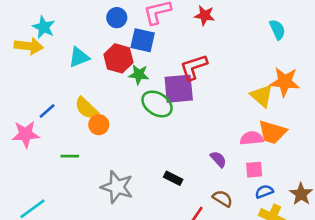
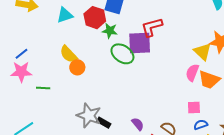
blue line: (47, 111) -> (21, 54), moved
pink semicircle: (252, 138) -> (192, 73), moved, turned -66
green line: (70, 156) -> (43, 88), moved
purple semicircle: (218, 159) -> (138, 124), moved
black rectangle: (173, 178) -> (104, 123), moved

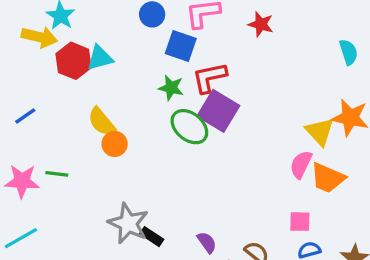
red hexagon: (95, 18) -> (73, 61), moved
red L-shape: (152, 27) -> (209, 78), moved
purple square: (140, 43) -> (218, 111), turned 30
pink star: (21, 72) -> (22, 181), moved

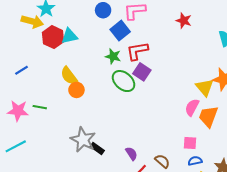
red star: (261, 24) -> (184, 21), moved
blue square: (181, 46) -> (120, 31), turned 30
purple square: (218, 111) -> (142, 72), size x0.7
orange trapezoid: (328, 178) -> (208, 116), turned 85

